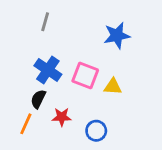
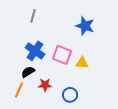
blue star: (117, 35) -> (85, 26), turned 30
black semicircle: (38, 99) -> (28, 72), turned 32

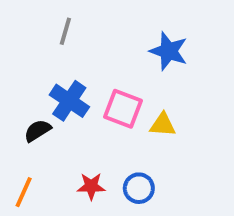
black semicircle: (28, 72) -> (38, 131), moved
red star: (45, 85) -> (91, 186), moved
orange line: (19, 90) -> (24, 192), moved

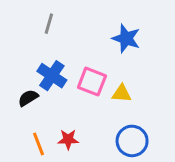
blue circle: (139, 188) -> (132, 141), moved, size x1.4
orange line: (24, 192) -> (38, 144), moved, turned -45

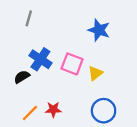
gray line: (49, 24) -> (29, 18), moved
yellow triangle: (122, 93) -> (95, 73), turned -42
orange line: (38, 144) -> (30, 113), turned 66

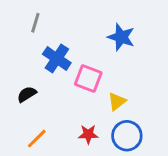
blue cross: (40, 59) -> (57, 59), moved
yellow triangle: (95, 73) -> (117, 101), moved
red star: (53, 109) -> (88, 134), moved

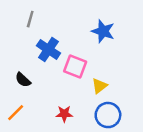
black semicircle: (27, 94) -> (23, 80), turned -105
red star: (88, 134) -> (64, 114), moved
orange line: (37, 139) -> (16, 113), moved

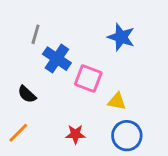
gray line: (30, 19) -> (35, 34), moved
yellow triangle: (99, 86) -> (117, 101), turned 49

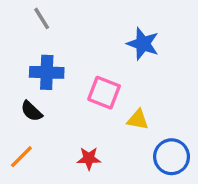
gray line: (35, 34) -> (42, 18), moved, turned -48
blue cross: (57, 59) -> (47, 72), moved, turned -32
blue circle: (127, 136) -> (172, 157), moved

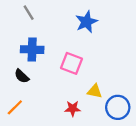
blue star: (143, 44) -> (87, 22), moved, turned 30
yellow triangle: (138, 120) -> (95, 91), moved
red star: (89, 158) -> (73, 109), moved

